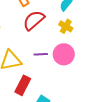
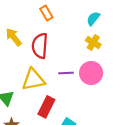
red semicircle: (34, 20) -> (40, 46), moved, turned -45

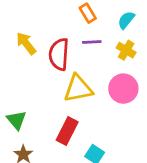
orange rectangle: (46, 13) -> (88, 13), moved
purple line: (66, 73) -> (92, 42), moved
yellow triangle: (33, 80) -> (78, 89), moved

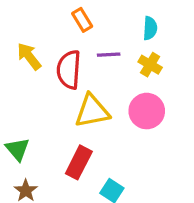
orange rectangle: (88, 13) -> (82, 20), moved
cyan semicircle: (126, 20) -> (150, 28), turned 144

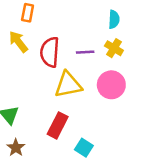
orange rectangle: (82, 20) -> (28, 13), moved, turned 42
purple line: (109, 55) -> (85, 52), moved

